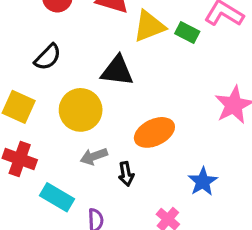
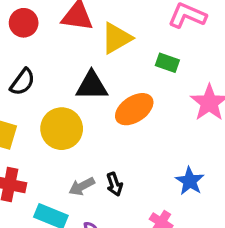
green rectangle: (187, 33) -> (167, 63), moved
orange ellipse: (154, 132) -> (134, 109), moved
gray arrow: (94, 156) -> (82, 186), moved

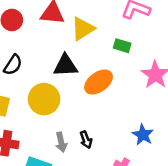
gray arrow: (82, 186) -> (61, 142), turned -72

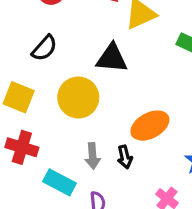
orange ellipse: (99, 82) -> (150, 126), moved

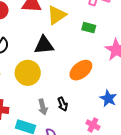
orange ellipse: (150, 126) -> (81, 70), moved

